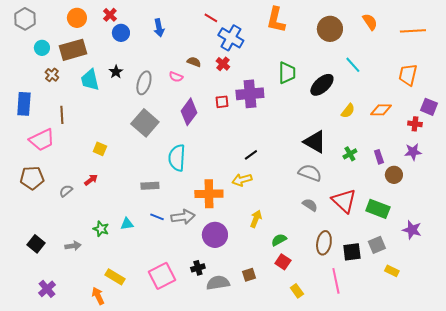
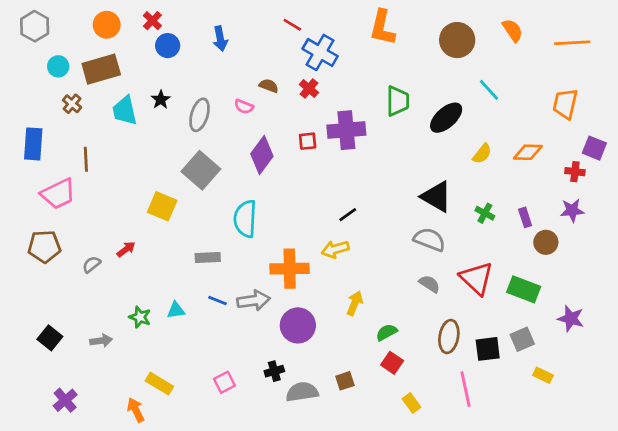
yellow square: (100, 149) -> (162, 206), moved, size x1.5
green cross: (350, 154) -> (485, 213), turned -32
pink square: (162, 276) -> (224, 382), size x0.6

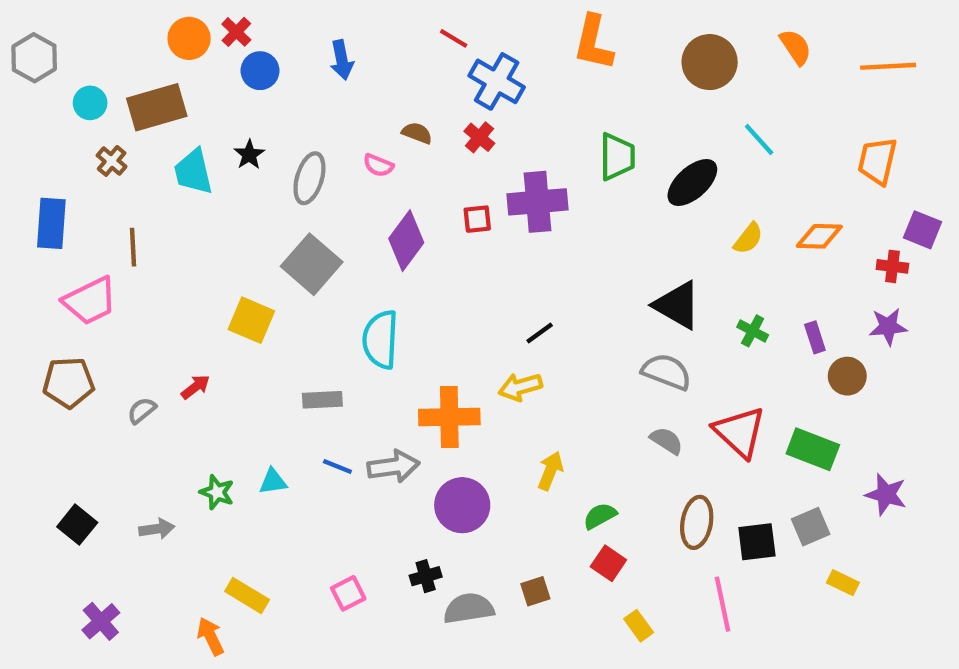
orange circle: (107, 25) -> (189, 38), moved
gray hexagon: (35, 26) -> (34, 58), moved

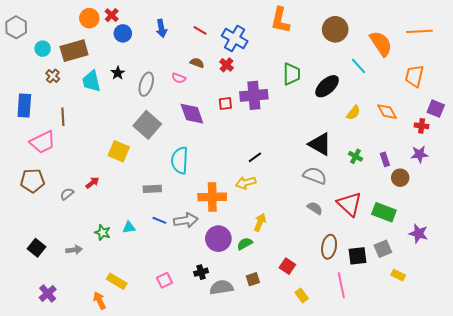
red line: (454, 38) -> (200, 30), moved
orange semicircle: (796, 47) -> (381, 44), moved, size x1.5
orange diamond: (819, 236) -> (387, 112), turned 60
purple diamond: (406, 241) -> (192, 114), turned -56
green semicircle: (600, 516) -> (245, 244), moved

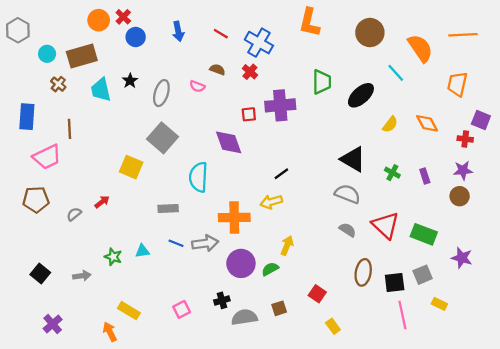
purple diamond: (192, 114) -> (229, 142), moved
brown circle: (400, 178) -> (460, 196), moved
pink line: (341, 285) -> (402, 315), moved

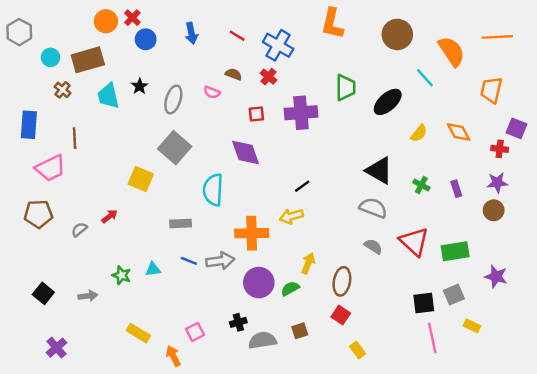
red square: (249, 114) -> (256, 114), moved
green rectangle: (424, 234) -> (455, 251), turned -30
brown ellipse: (363, 272) -> (342, 281), moved
orange arrow: (110, 332) -> (173, 356), moved

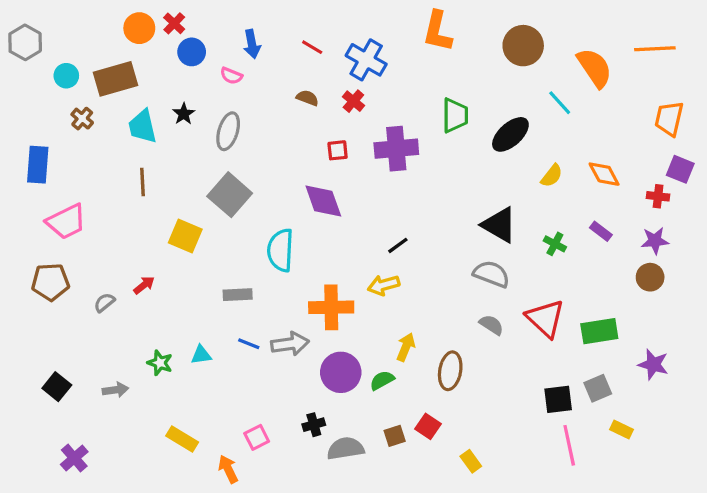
orange trapezoid: (491, 90) -> (669, 119), moved
pink semicircle: (212, 92) -> (231, 76), moved
brown line: (75, 138) -> (142, 182), moved
purple rectangle: (456, 189) -> (601, 231), moved, turned -35
red square: (341, 315) -> (428, 426), moved

